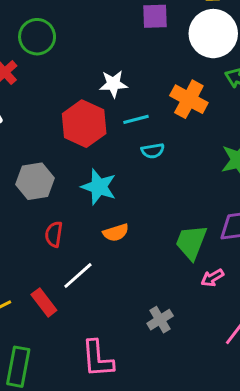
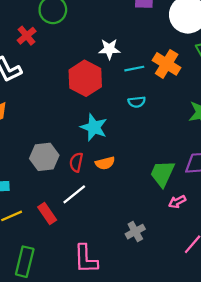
cyan line: (136, 119) -> (134, 69), moved
gray hexagon: (35, 181) -> (44, 157), moved
red semicircle: (54, 234) -> (76, 162), moved

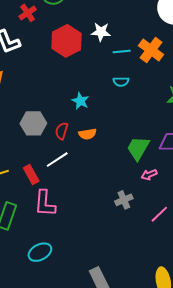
red hexagon: (85, 78) -> (67, 41), moved
cyan star: (94, 127) -> (80, 101), size x0.7
gray cross: (135, 232) -> (124, 200), moved
pink L-shape: (86, 259) -> (45, 203), moved

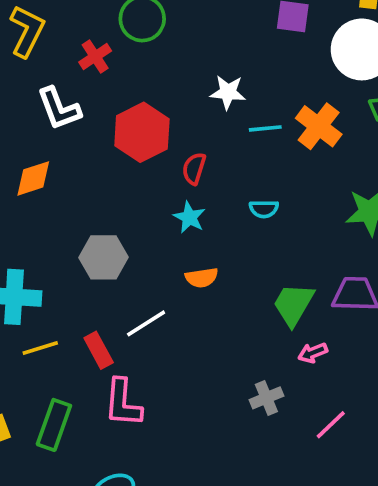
red hexagon: (67, 41) -> (142, 132), moved
cyan semicircle: (121, 82) -> (264, 209), moved
red semicircle: (62, 131) -> (194, 168), moved

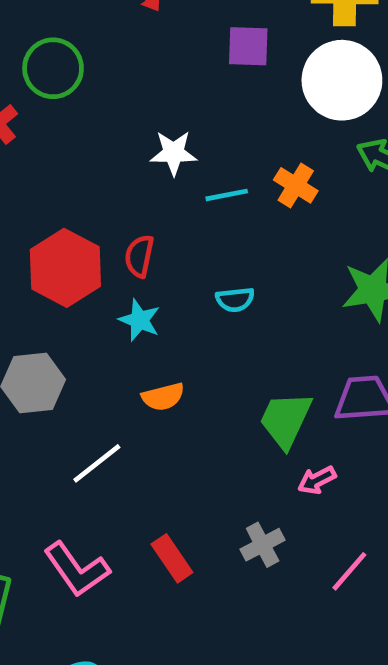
orange cross: (319, 126) -> (296, 185), size x0.7
red hexagon: (142, 132) -> (65, 268), moved
red rectangle: (99, 350) -> (172, 558), moved
pink L-shape: (123, 403) -> (77, 569), turned -34

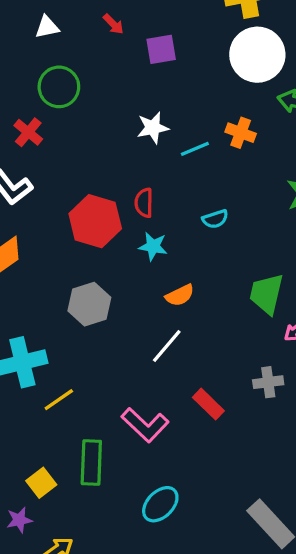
purple square: (248, 46) -> (161, 49), moved
white line: (97, 463) -> (167, 346), moved
gray cross: (263, 545) -> (268, 382), turned 32

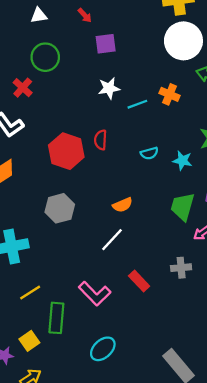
purple square: (161, 49) -> (106, 44), moved
cyan star: (153, 246) -> (182, 161), moved
yellow line: (59, 400) -> (30, 292), moved
yellow square: (41, 483) -> (29, 341), moved

